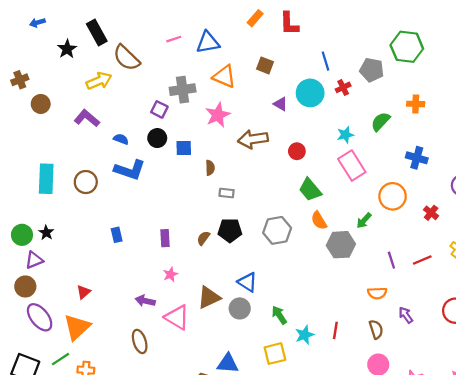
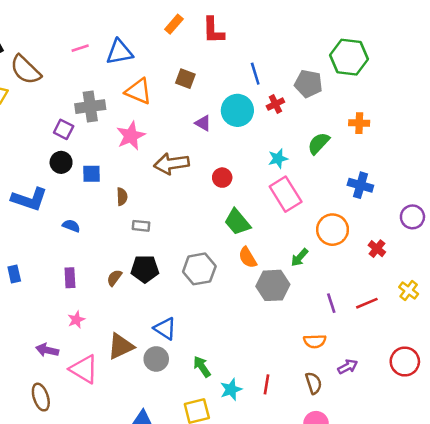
blue semicircle: (121, 139) -> (71, 226), moved
purple arrow: (406, 315) -> (348, 367), turned 98

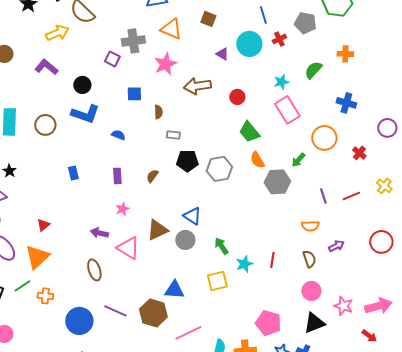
black circle: (61, 162) -> (82, 85), moved
black pentagon: (145, 269) -> (187, 161), moved

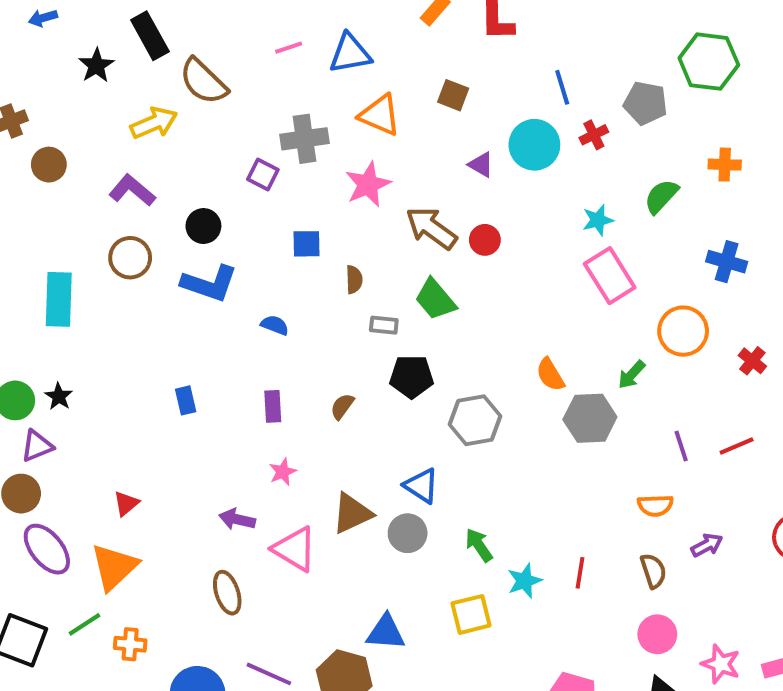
brown arrow: (197, 86) -> (431, 228), turned 44
red circle: (237, 97) -> (485, 240), moved
brown circle: (45, 125) -> (130, 258), moved
green trapezoid: (249, 132) -> (435, 299), moved
gray hexagon: (219, 169) -> (475, 420), moved

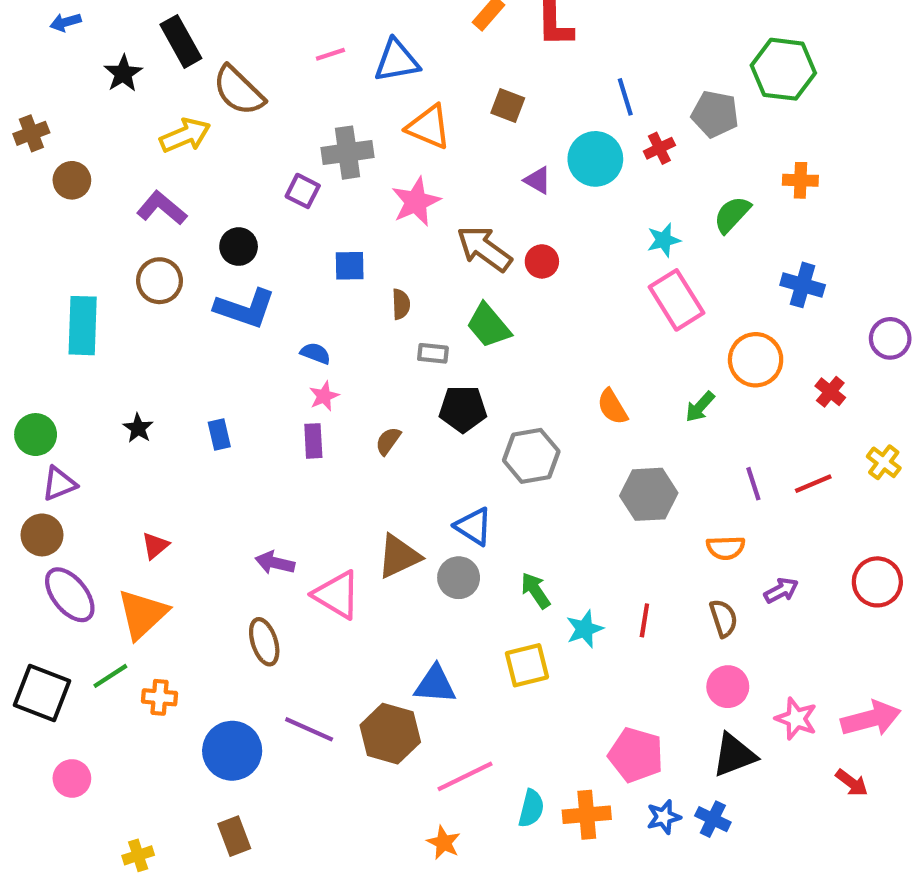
black star: (59, 396) -> (138, 428), moved
gray hexagon: (590, 418) -> (649, 494), moved
pink star: (283, 472) -> (324, 396), moved

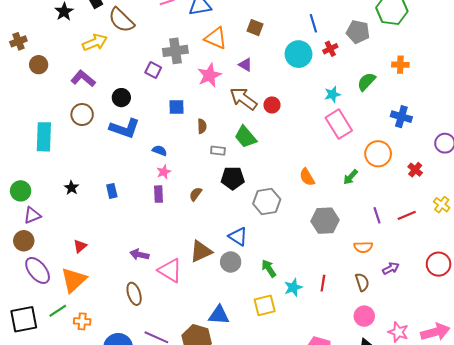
purple triangle: (538, 180) -> (245, 65), moved
black square: (42, 693) -> (24, 319), turned -32

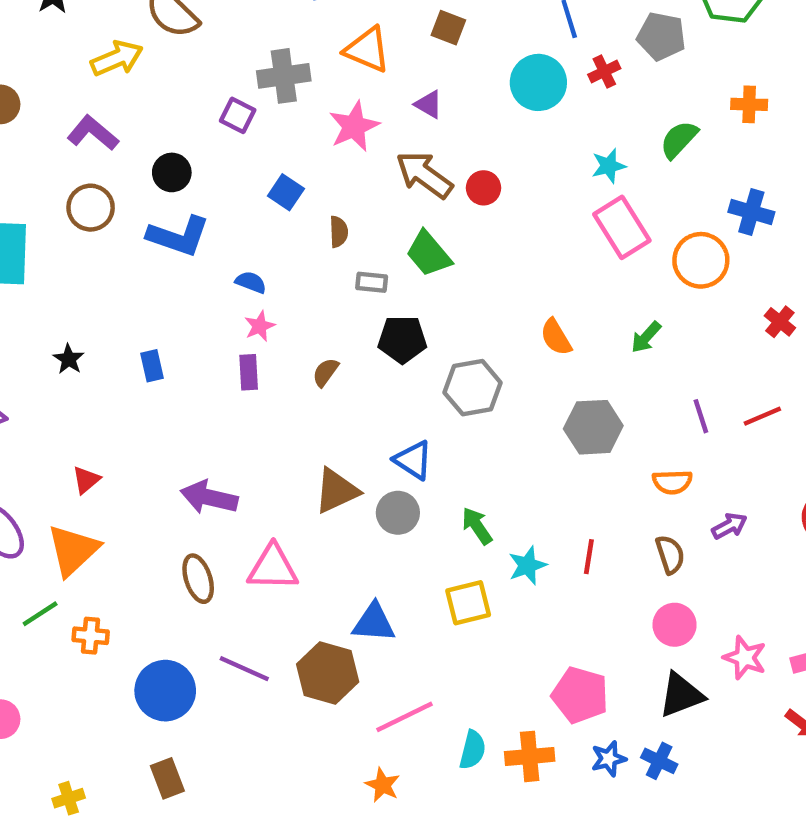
blue square: (177, 107) -> (286, 192), turned 35
orange circle: (378, 154) -> (701, 260), moved
purple arrow: (139, 255) -> (209, 497), size x1.4
pink triangle: (170, 270) -> (273, 568), moved, turned -30

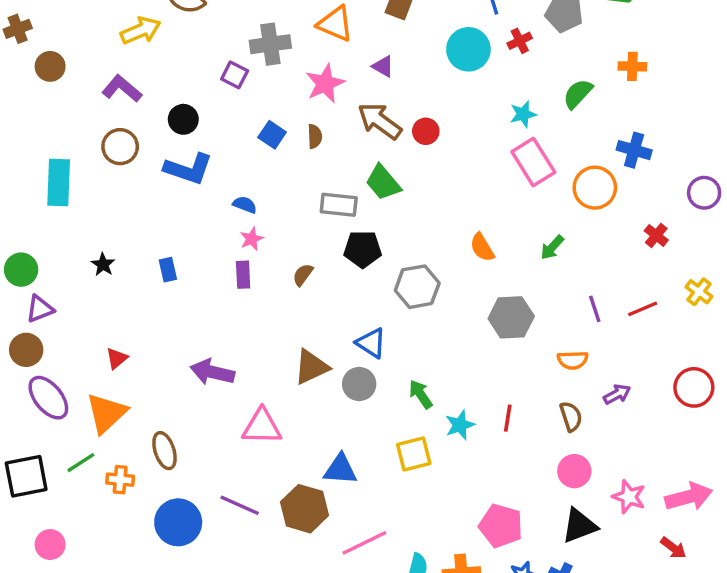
brown semicircle: (339, 232) -> (315, 136), moved
gray rectangle: (372, 282) -> (339, 205), size x1.5
brown ellipse: (198, 579) -> (164, 451), moved

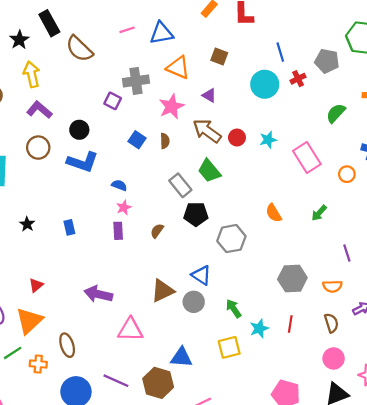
yellow arrow: (141, 31) -> (32, 74), moved, turned -80
cyan star: (523, 114) -> (268, 140), moved
orange circle: (595, 188) -> (347, 174), size x0.6
gray rectangle: (339, 205) -> (180, 185), turned 45
gray hexagon: (511, 317) -> (292, 279), moved

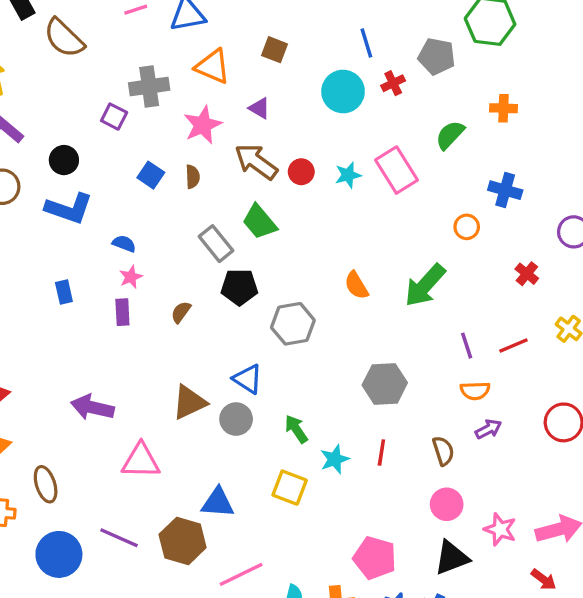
pink rectangle: (307, 158) -> (397, 170), moved
green arrow: (319, 213) -> (425, 285), size x1.8
blue rectangle: (69, 227) -> (64, 292), moved
orange semicircle: (332, 286) -> (475, 391), moved
yellow square: (229, 347) -> (290, 488), turned 35

